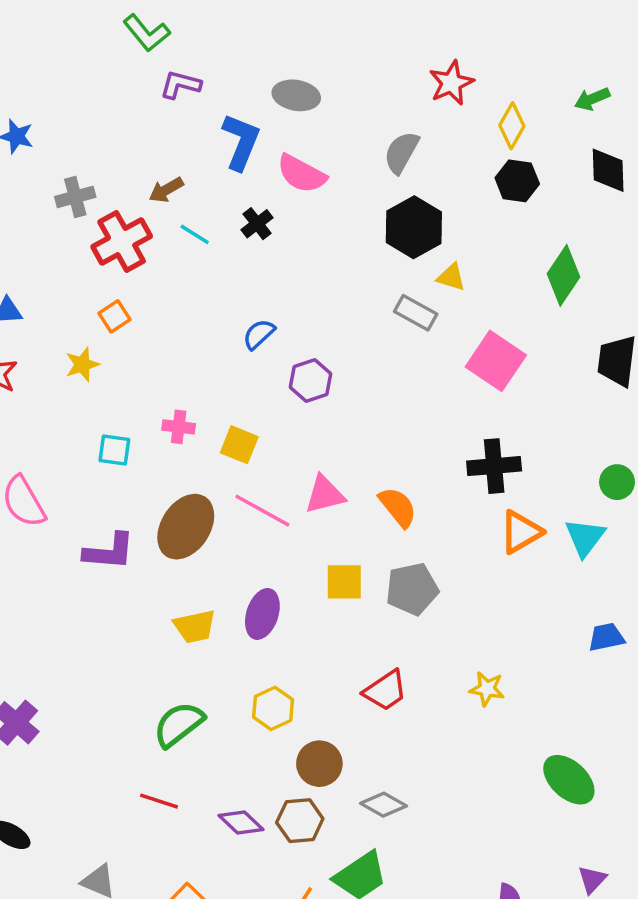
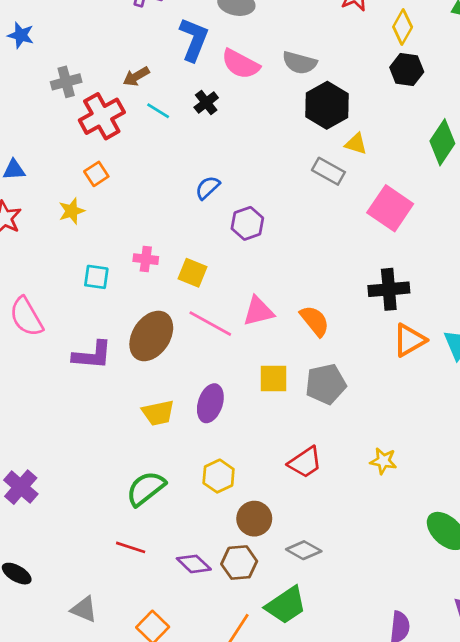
gray semicircle: (401, 152) -> (300, 63), moved, turned -104

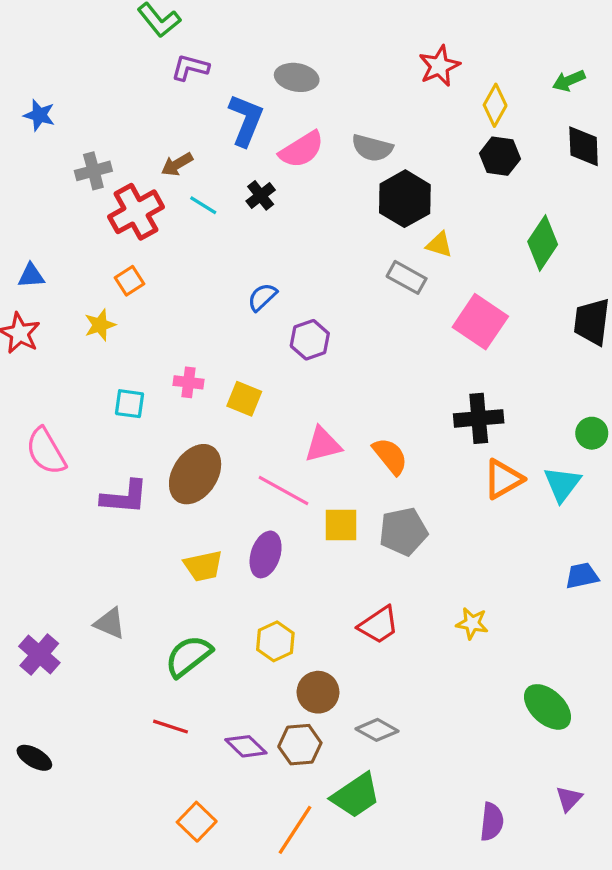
pink semicircle: (241, 64) -> (302, 150), turned -60
pink line: (210, 324) -> (284, 491), moved
gray triangle: (84, 609) -> (110, 623), moved

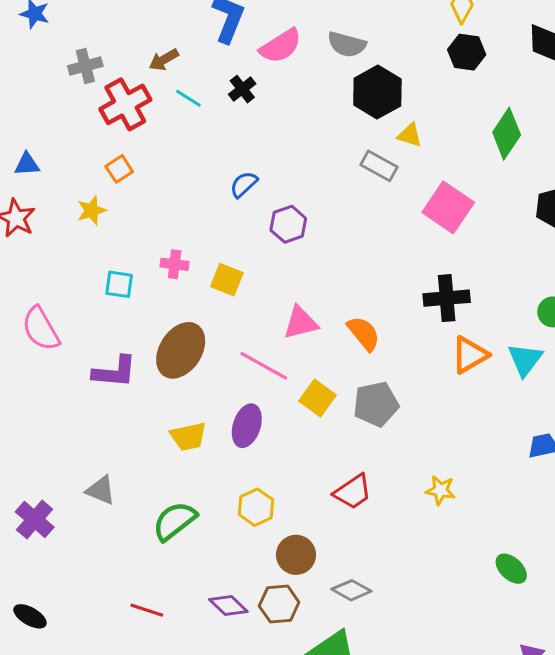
yellow square: (341, 525) -> (318, 398), turned 36
green ellipse: (548, 707) -> (511, 569), size x0.7
red line: (170, 727) -> (147, 610), moved

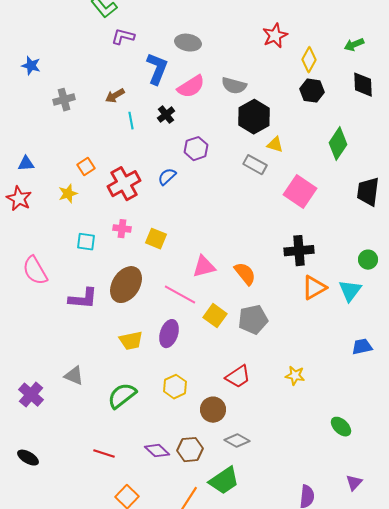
cyan line: (188, 98) -> (131, 121), turned 48
red cross: (125, 104) -> (124, 184), moved
purple hexagon: (288, 224) -> (196, 149), moved
brown circle: (296, 555) -> (213, 410), moved

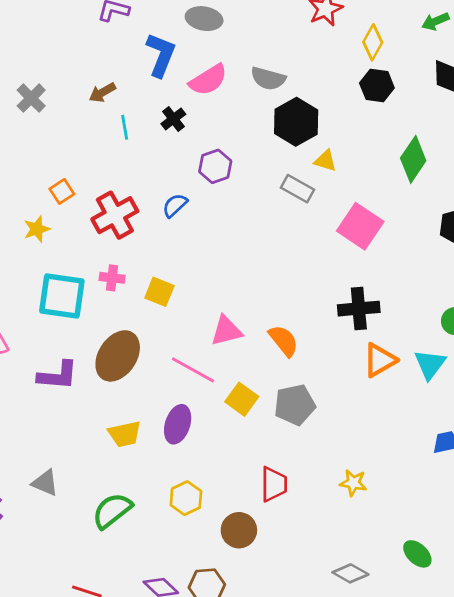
gray cross: (64, 100) -> (31, 98), turned -30
cyan square: (86, 242) -> (62, 296), size x1.8
red trapezoid: (238, 377) -> (274, 484), turned -56
gray diamond: (237, 441) -> (350, 573), moved

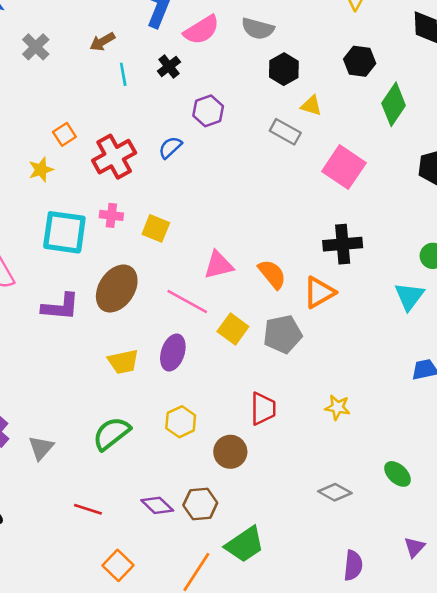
black hexagon: (377, 85) -> (360, 61), moved
black hexagon: (296, 122) -> (284, 69), size x0.7
orange triangle: (380, 360) -> (319, 292), moved
gray triangle: (45, 483) -> (41, 448), moved, turned 48

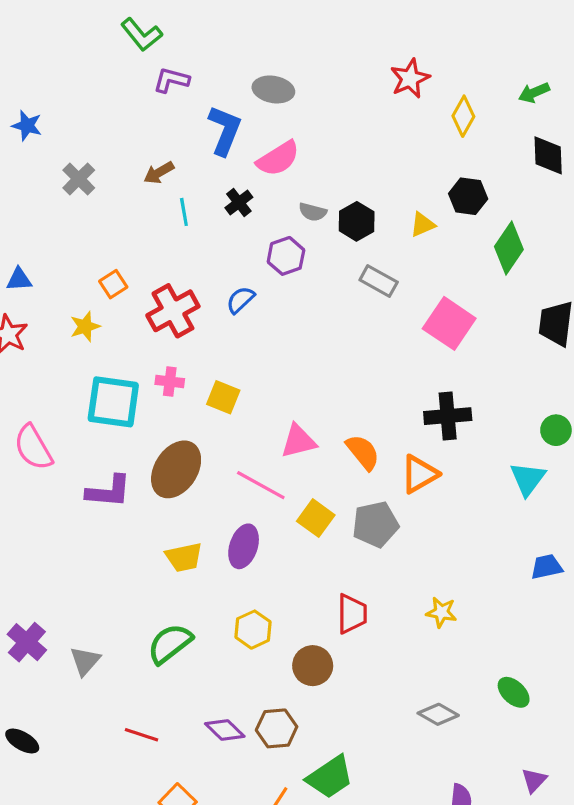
gray semicircle: (258, 29) -> (313, 212), moved, size x0.7
black hexagon: (284, 69) -> (357, 221), moved
yellow triangle: (311, 106) -> (423, 224), moved, turned -40

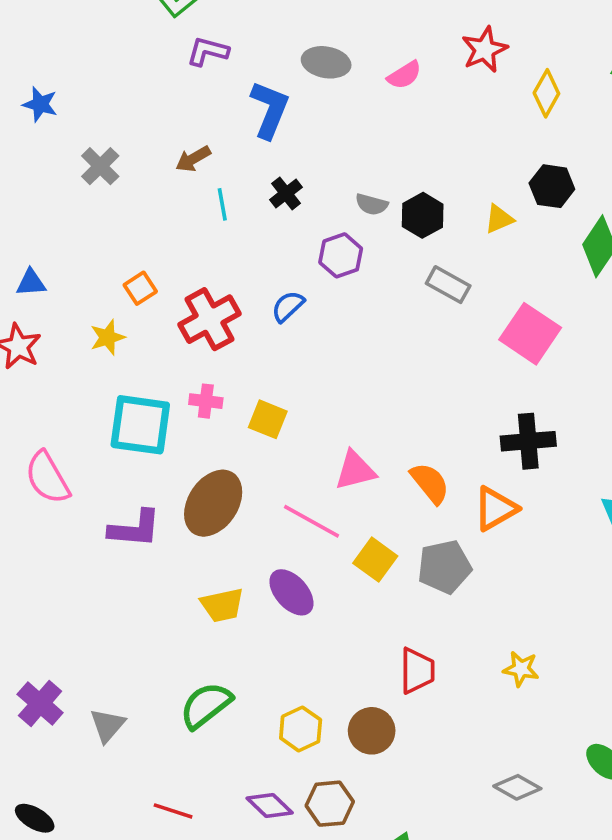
pink semicircle: (278, 159) -> (404, 75), moved, size x0.7
purple ellipse: (244, 546) -> (291, 592), turned -60
yellow hexagon: (253, 630) -> (301, 729), moved

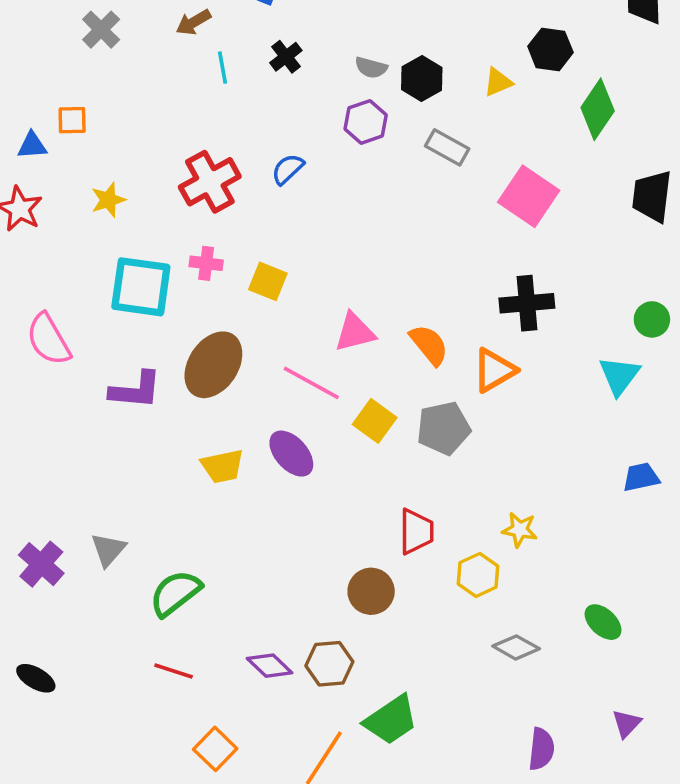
purple hexagon: (341, 255) -> (366, 122), moved
orange square: (140, 288) -> (72, 120), moved, turned 32
green semicircle: (206, 705) -> (175, 593), moved
gray triangle: (107, 725) -> (108, 550), moved
yellow hexagon: (301, 729) -> (478, 575), moved

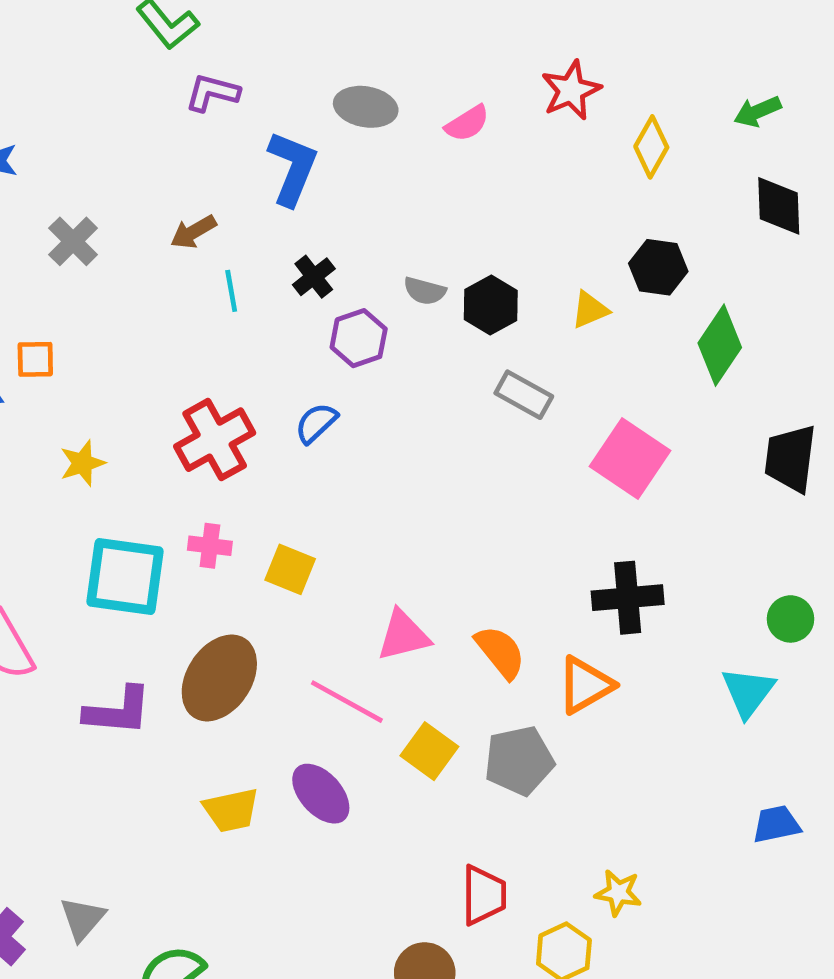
purple hexagon: (366, 122) -> (359, 338), moved

